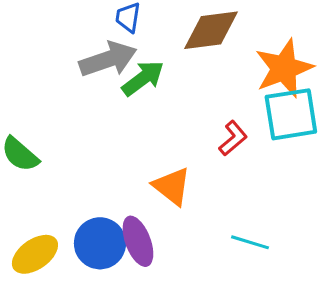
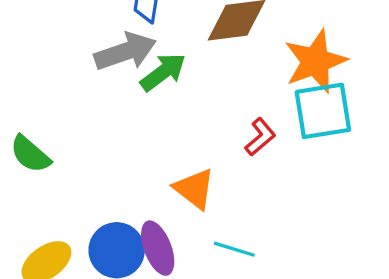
cyan line: (250, 242) -> (234, 249), moved

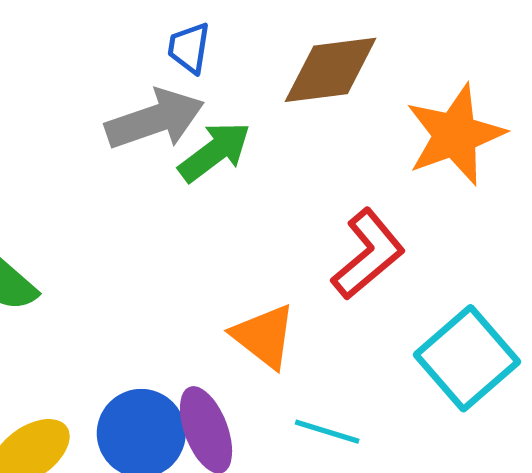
cyan square: (323, 111) -> (467, 358), moved, turned -32
red L-shape: (260, 137) -> (368, 254), size x1.5

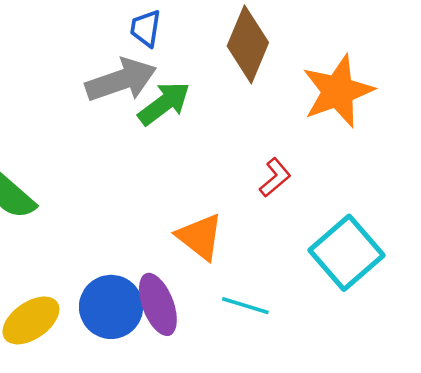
brown diamond: (331, 70) -> (248, 44), turned -60
red L-shape: (368, 254) -> (275, 177), size x0.6

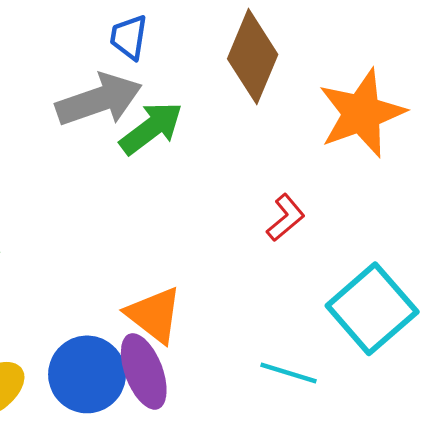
orange triangle: (200, 237) -> (154, 315), moved
cyan line: (245, 306) -> (289, 373), moved

